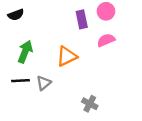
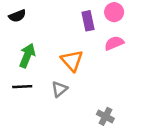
orange triangle: (67, 56) -> (72, 61), turned -45
gray triangle: (44, 83) -> (59, 89), moved
gray cross: (90, 104) -> (105, 116), moved

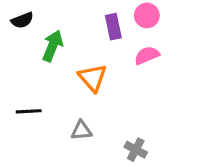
green arrow: (27, 56) -> (53, 46), moved
gray triangle: (59, 89) -> (81, 130), moved, turned 35

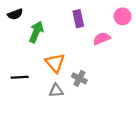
pink circle: (147, 15) -> (123, 16), moved
orange triangle: (93, 78) -> (55, 63), moved
gray cross: (136, 150) -> (79, 78), moved

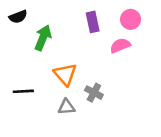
pink circle: (123, 16) -> (131, 19), moved

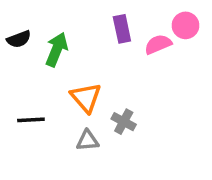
black semicircle: (18, 17) -> (19, 39), moved
pink circle: (131, 19) -> (186, 25), moved
pink semicircle: (120, 46) -> (158, 44), moved

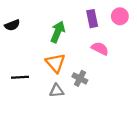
purple rectangle: (122, 29) -> (92, 19), moved
pink semicircle: (158, 44) -> (100, 48), moved, turned 49
green arrow: (57, 49) -> (58, 32), moved

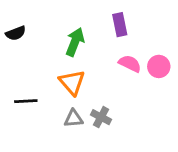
pink circle: (120, 16) -> (159, 66), moved
gray cross: (80, 78) -> (101, 117), moved

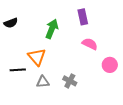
pink circle: (159, 66) -> (110, 65), moved
orange triangle: (72, 82) -> (37, 57), moved
gray triangle: (74, 119) -> (43, 82), moved

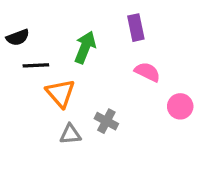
black line: (18, 70) -> (36, 65), moved
gray cross: (70, 81) -> (106, 121), moved

